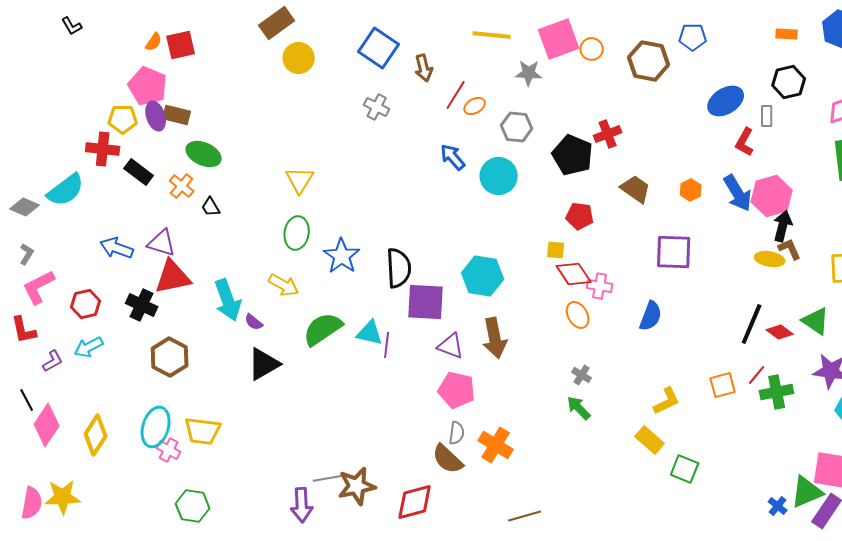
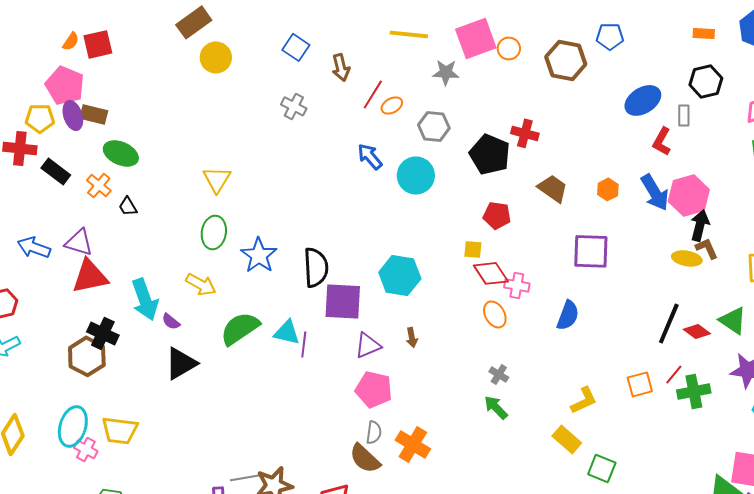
blue square: (379, 48) -> (296, 47), size x0.7
red cross: (608, 134) -> (525, 133), turned 36
black cross: (142, 305) -> (103, 333), moved
brown arrow: (495, 338) -> (412, 337), size x0.5
purple triangle: (451, 346) -> (368, 345), turned -44

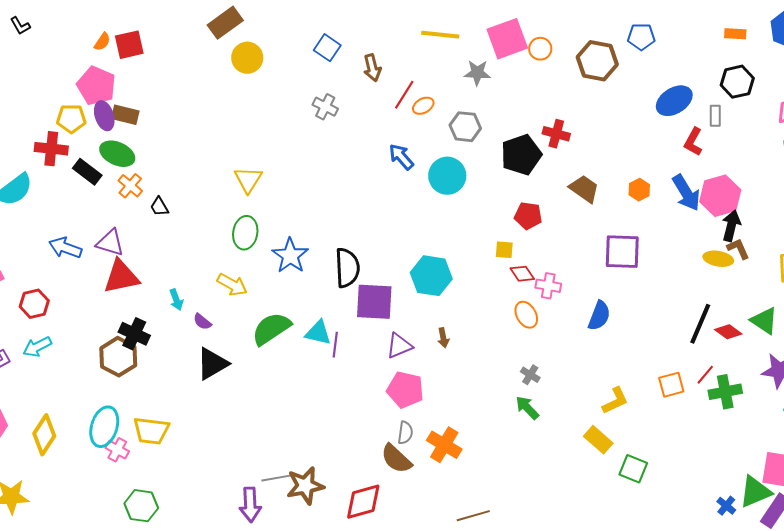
green ellipse: (121, 153) -> (117, 154), moved
black pentagon: (490, 154) -> (521, 155), turned 30
red diamond: (491, 273) -> (522, 274), size x0.7
cyan arrow: (145, 299) -> (176, 300), size x0.5

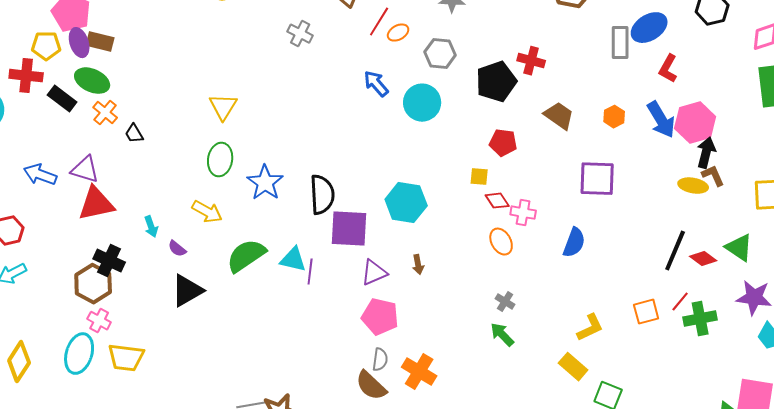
gray rectangle: (715, 116) -> (620, 43), moved, size x1.5
pink cross: (117, 450) -> (99, 321), moved

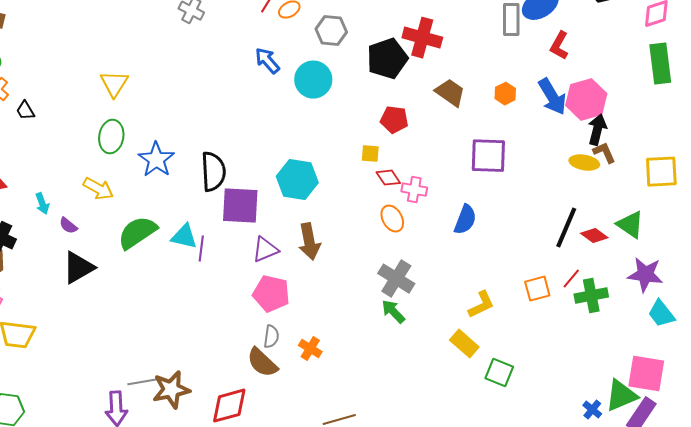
red cross: (531, 61) -> (422, 38), size x1.4
brown arrow: (418, 265) -> (309, 242), size x1.8
gray cross: (505, 302) -> (396, 279), size x1.8
orange cross: (419, 372) -> (310, 349), size x0.7

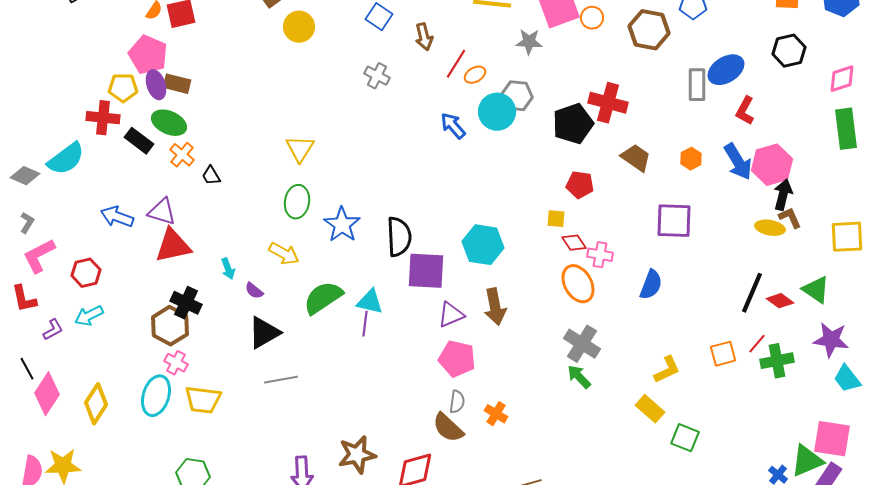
cyan circle: (313, 80) -> (497, 112), moved
orange ellipse: (392, 219) -> (578, 284), size x1.4
purple line: (201, 249) -> (365, 324), moved
gray line: (144, 382) -> (281, 380), moved

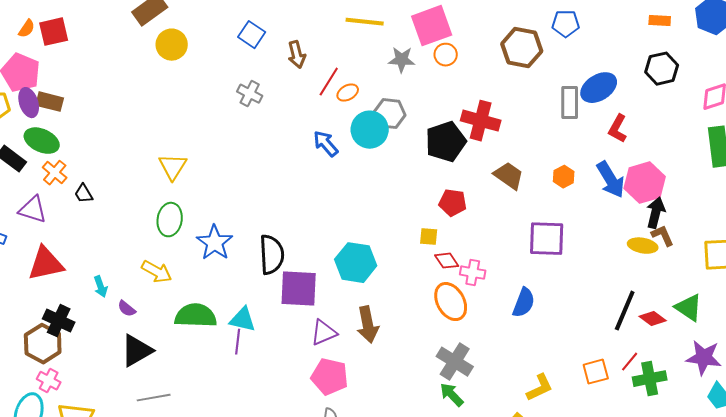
orange circle: (592, 18) -> (446, 55), moved
purple triangle: (162, 212) -> (33, 210), moved
green semicircle: (323, 298) -> (196, 316), turned 36

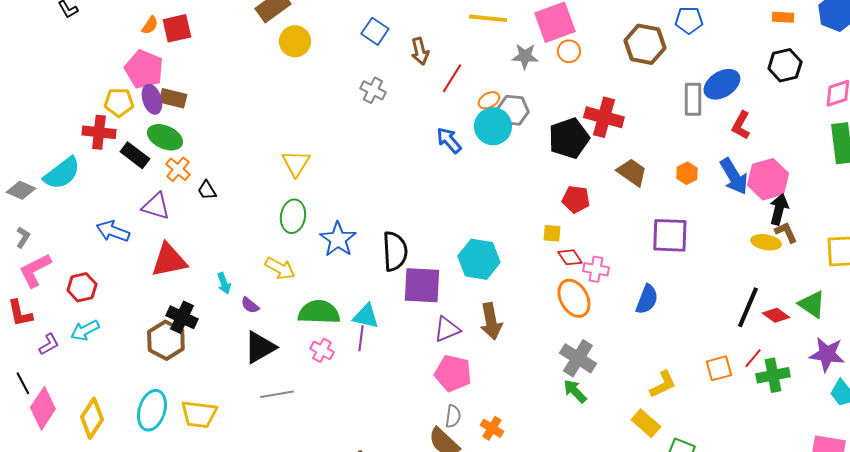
orange ellipse: (348, 93) -> (489, 100), moved
pink cross: (49, 381) -> (322, 350), moved

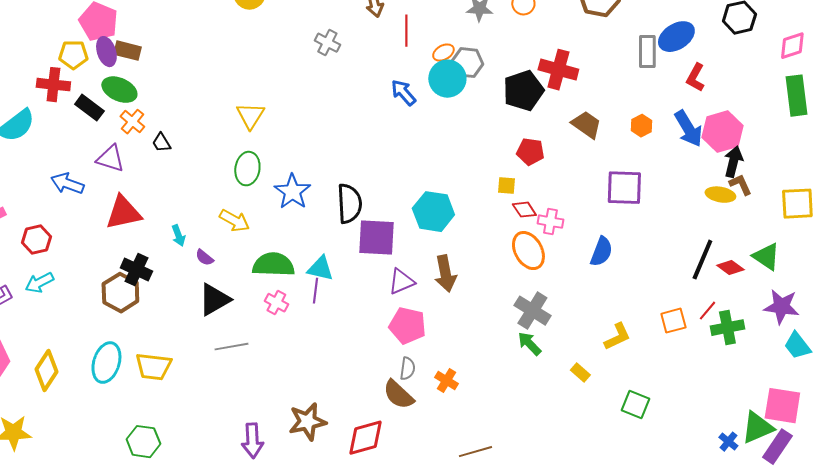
red line: (452, 78) -> (406, 31), turned -32
yellow rectangle: (646, 423) -> (580, 373), moved, size x0.7

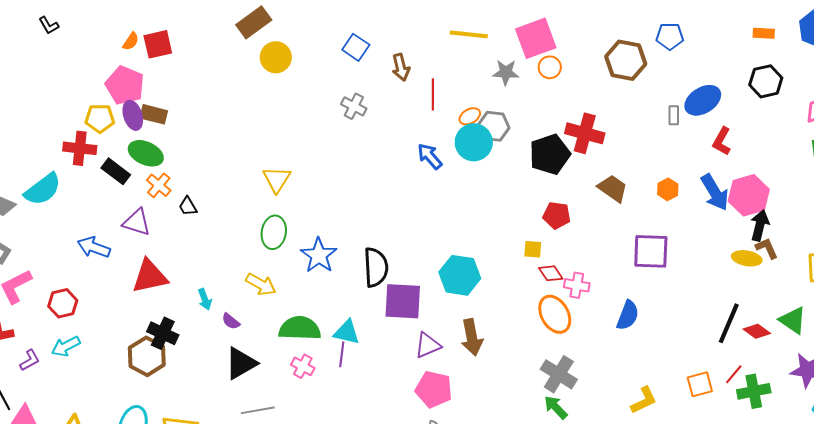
gray rectangle: (647, 52) -> (674, 115), size x0.6

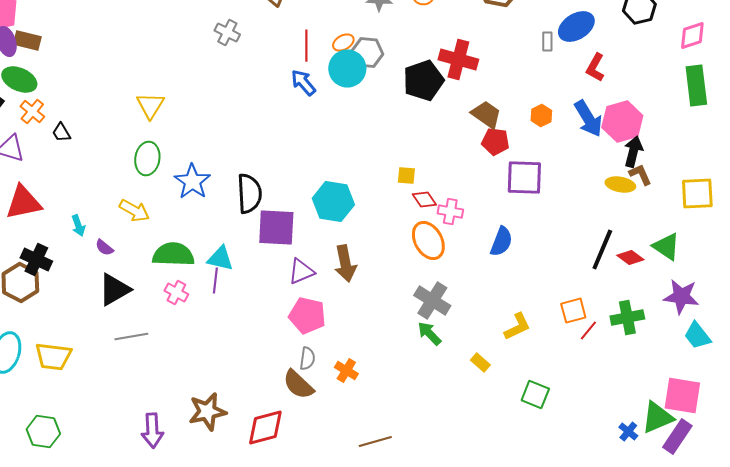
red line: (433, 94) -> (306, 46), moved
red pentagon: (557, 215) -> (495, 142), moved
red line: (734, 374) -> (588, 330), moved

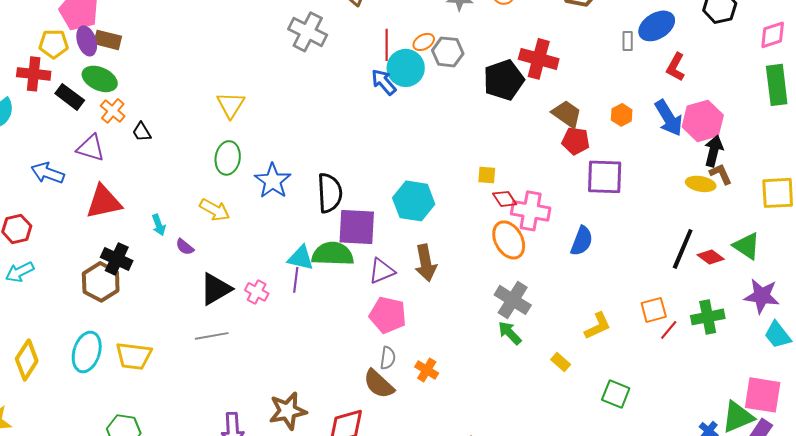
gray cross: (227, 32) -> (308, 32), size x1.5
cyan circle: (347, 68) -> (406, 68), moved
pink cross: (450, 212) -> (531, 211), size x1.5
green semicircle: (173, 254) -> (333, 254), moved
black triangle: (114, 290) -> (216, 289), moved

